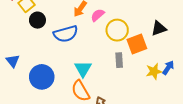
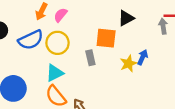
yellow circle: (117, 30) -> (57, 43), moved
orange square: (137, 44) -> (106, 38), turned 36
cyan triangle: (83, 69) -> (55, 73), turned 42

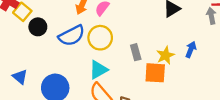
orange square: (106, 38) -> (155, 73), moved
yellow star: (128, 64) -> (165, 55), moved

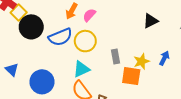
black circle: (38, 27) -> (31, 27), size x1.5

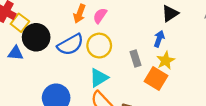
blue arrow: (164, 58) -> (159, 39), moved
blue triangle: (12, 70) -> (16, 53), moved, turned -32
orange square: (131, 76) -> (156, 78), turned 30

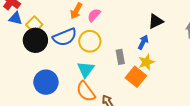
yellow square: (20, 23) -> (34, 25), moved
black circle: (36, 37) -> (35, 40), moved
blue triangle: (16, 53) -> (16, 18), moved
cyan triangle: (99, 78) -> (86, 69), turned -30

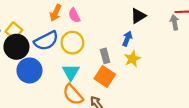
pink semicircle: (94, 15) -> (74, 15), turned -64
orange square: (136, 77) -> (105, 76), moved
blue circle: (46, 82) -> (29, 70), moved

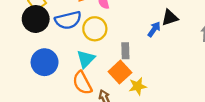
blue arrow: (127, 39) -> (154, 29), moved
yellow star: (132, 59) -> (138, 86), moved
blue circle: (29, 70) -> (45, 62), moved

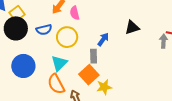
blue semicircle: (68, 20) -> (44, 30), size x0.7
blue arrow: (154, 29) -> (103, 39), moved

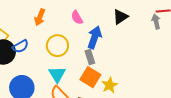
pink semicircle: (75, 13) -> (77, 17), moved
blue semicircle: (44, 30) -> (20, 46), moved
blue arrow: (103, 39) -> (95, 37), size x1.5

